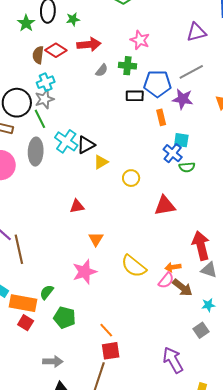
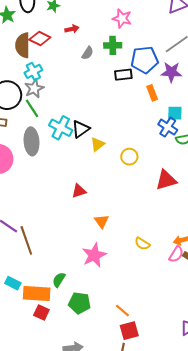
red arrow: (89, 44) -> (72, 29), size x0.6
brown semicircle: (38, 55) -> (23, 45), size x1.4
yellow semicircle: (134, 266) -> (142, 244), size x0.6

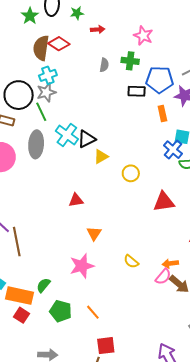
red arrow: (72, 29) -> (98, 29), moved
gray semicircle: (88, 53) -> (104, 65), turned -32
orange line: (122, 311) -> (93, 312), moved

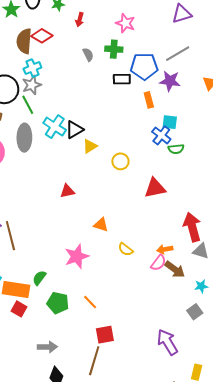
red arrow: (98, 29) -> (80, 20), turned 112
gray semicircle: (104, 65) -> (88, 55), turned -32
orange triangle: (94, 233) -> (101, 225), moved, turned -42

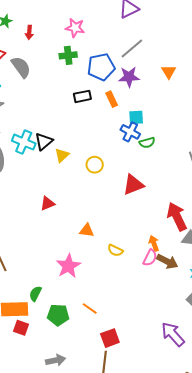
gray semicircle: (88, 55) -> (21, 67), moved, size x1.6
black rectangle: (122, 79) -> (82, 96), moved
orange arrow: (165, 249) -> (154, 243), turned 91

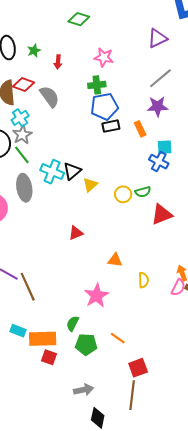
blue pentagon: (101, 67) -> (104, 106), moved
green semicircle: (147, 143) -> (143, 192), moved
yellow semicircle: (115, 250) -> (144, 280), turned -119
green semicircle: (35, 294) -> (73, 323), moved

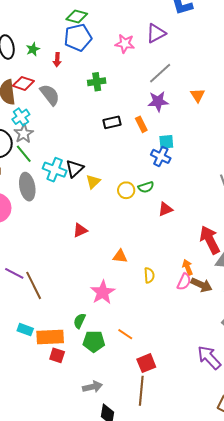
pink star: (104, 57) -> (125, 44), moved
blue pentagon: (104, 106) -> (78, 37), moved
red triangle: (162, 214) -> (165, 209), size x0.7

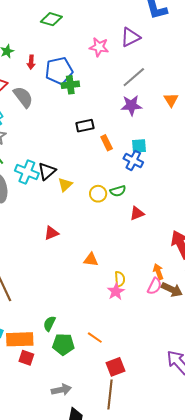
blue pentagon: (78, 37) -> (59, 71), moved
orange rectangle: (141, 124) -> (107, 143), moved
pink star: (103, 292) -> (116, 292), moved, size x0.7

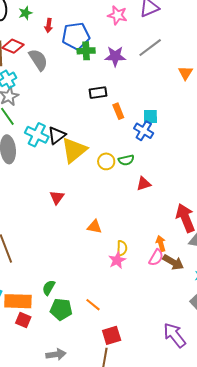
purple star: (131, 105) -> (115, 56), moved
yellow triangle: (65, 185) -> (74, 150), size x1.8
red triangle: (51, 233) -> (57, 197), turned -35

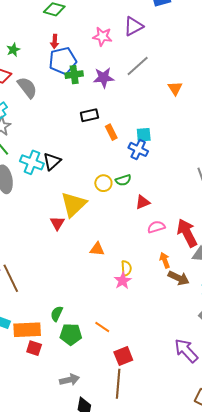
green star: (25, 13) -> (13, 50), moved
red arrow: (49, 26) -> (55, 41), moved
yellow triangle: (74, 150) -> (73, 204), moved
pink semicircle: (156, 258) -> (156, 227), moved, turned -132

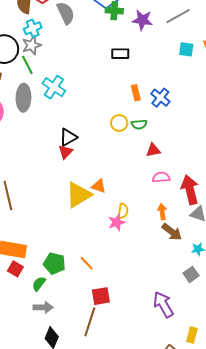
orange rectangle: (111, 132) -> (136, 93), moved
cyan square: (144, 135) -> (186, 49), moved
black triangle: (52, 161) -> (68, 137), moved
yellow triangle: (73, 204) -> (79, 195), moved
green semicircle: (57, 314) -> (39, 284), moved

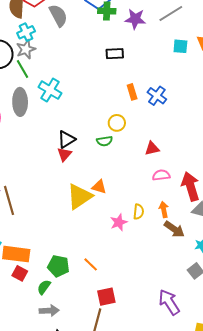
green semicircle: (139, 124) -> (104, 141), moved
yellow semicircle: (123, 211) -> (139, 212), moved

